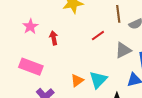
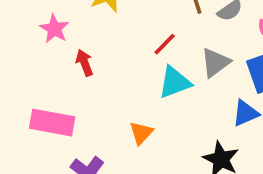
pink star: (30, 26) -> (54, 29), moved
cyan triangle: (98, 80) -> (175, 82), moved, turned 36

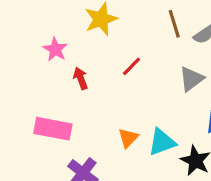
red line: (165, 44) -> (131, 66), moved
cyan triangle: (175, 82) -> (162, 142), moved

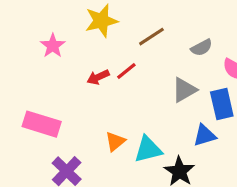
brown line: (174, 24) -> (151, 37), moved, turned 68
red arrow: (81, 78) -> (98, 77), moved, turned -100

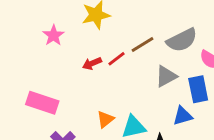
brown line: (151, 37) -> (143, 44), moved
gray semicircle: (202, 48) -> (182, 40), size x1.6

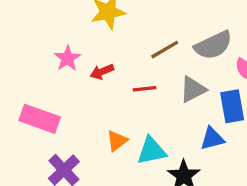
pink star: (53, 35) -> (67, 58), moved
red line: (116, 59) -> (144, 89), moved, turned 30

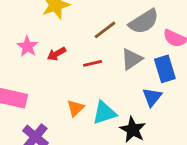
blue triangle: (212, 139) -> (152, 97), turned -30

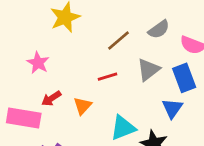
gray semicircle: (144, 22) -> (159, 29), size x0.7
red arrow: (57, 54) -> (51, 98), moved
orange triangle: (75, 108) -> (83, 106), moved

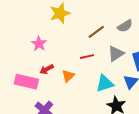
cyan triangle: (123, 128) -> (105, 83), moved

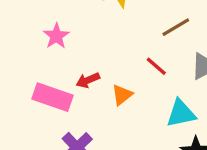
pink star: (39, 44) -> (56, 36), moved
red line: (87, 57) -> (156, 66), turned 48

